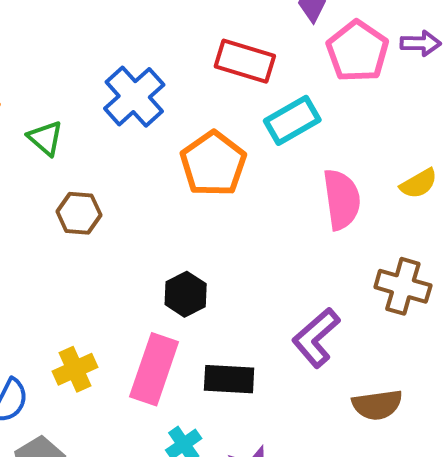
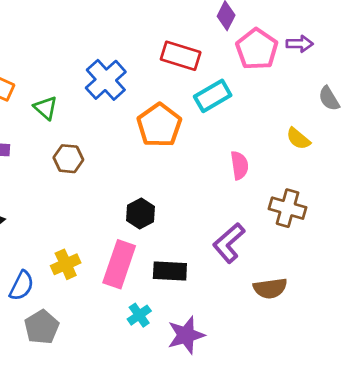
yellow semicircle: (419, 184) -> (298, 139), turned 70
pink semicircle: (342, 199) -> (239, 165), moved, size x0.7

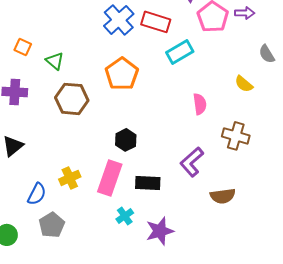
blue cross: (106, 80) -> (119, 20), moved
orange pentagon: (159, 125) -> (122, 74), moved
brown hexagon: (68, 159) -> (72, 99), size x1.5

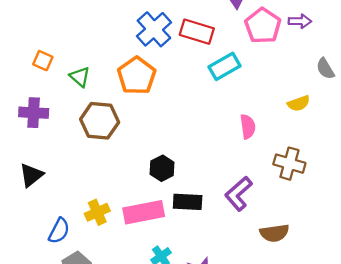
orange pentagon: (122, 74) -> (137, 76), moved
yellow semicircle: (244, 84) -> (299, 103), turned -60
pink rectangle: (110, 178) -> (144, 212), turned 60
black rectangle: (148, 183) -> (188, 202), moved

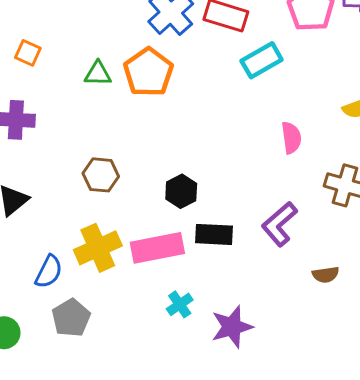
green triangle: (80, 77) -> (98, 74), moved, turned -40
brown hexagon: (100, 121) -> (101, 175), moved, size x0.7
yellow cross: (97, 212) -> (98, 248), size x1.4
brown semicircle: (274, 233) -> (326, 275), size x0.7

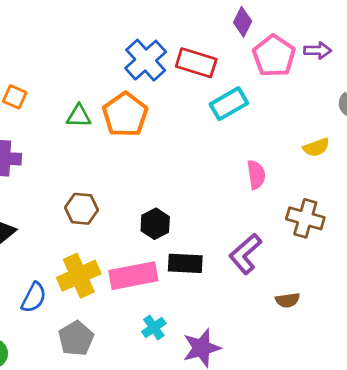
gray pentagon: (71, 318) -> (76, 338), moved

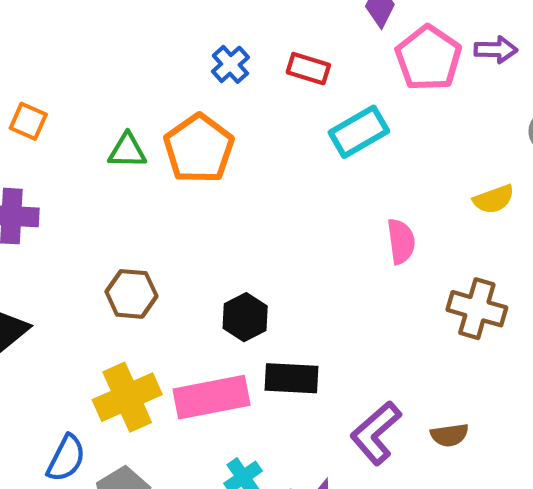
blue cross: (146, 60) -> (230, 64), size x0.6
red rectangle: (196, 63) -> (308, 69), size x0.7
purple L-shape: (245, 254) -> (376, 433), moved
blue semicircle: (34, 297) -> (66, 458), moved

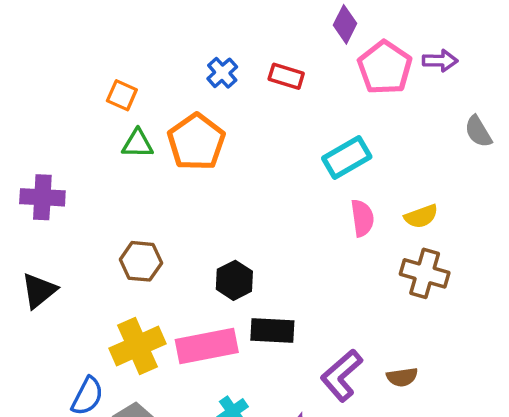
orange square: (28, 121) -> (122, 95), moved
cyan rectangle: (359, 132) -> (347, 158), moved
yellow semicircle: (494, 199) -> (421, 216), moved

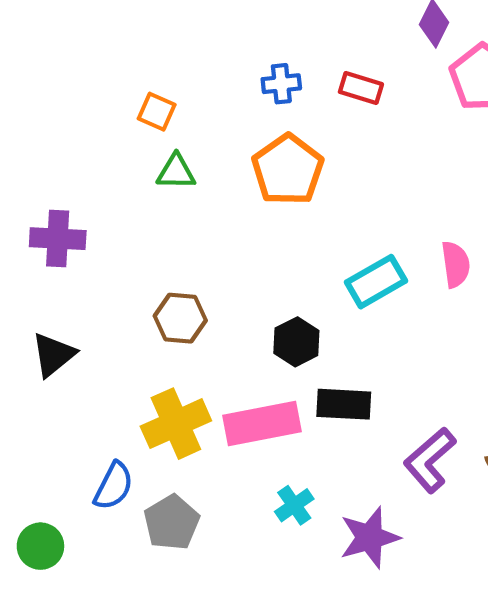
blue cross: (222, 73) -> (281, 84), turned 36
orange pentagon: (196, 142) -> (288, 170), moved
cyan rectangle: (347, 158) -> (376, 282), moved

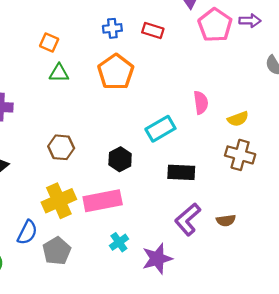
pink semicircle: (456, 264) -> (201, 103), moved
black rectangle: (344, 404) -> (181, 172), moved

